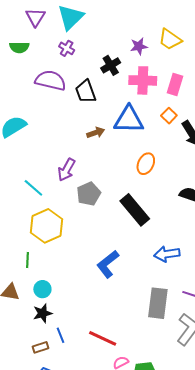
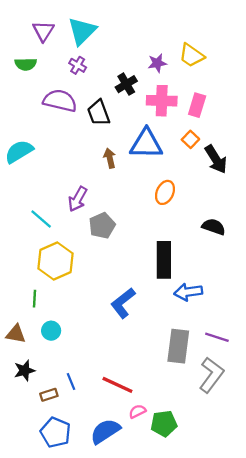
brown arrow: (96, 133) -> (110, 158), turned -84
black rectangle: (135, 210) -> (164, 260), moved, turned 40
black star: (42, 313) -> (25, 370), moved

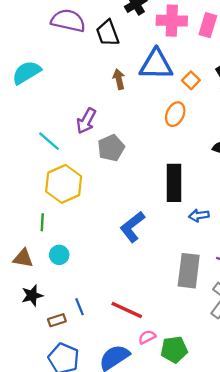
orange square: (190, 139) -> (191, 80), moved
blue arrow: (188, 292) -> (199, 215), size x0.7

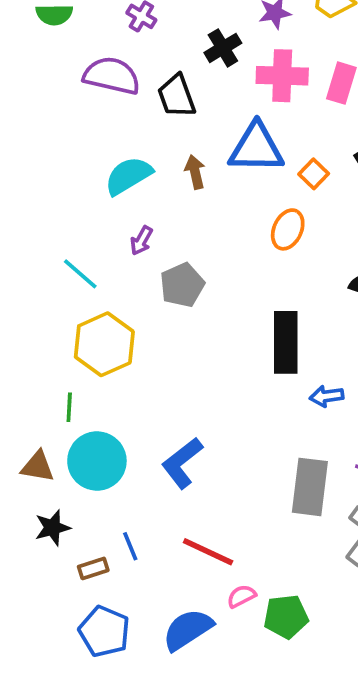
cyan semicircle: (27, 72) -> (128, 176), moved
purple arrow: (86, 121) -> (141, 241), size x0.7
blue L-shape: (132, 227) -> (182, 463), moved
cyan circle: (59, 255) -> (97, 461), size x1.8

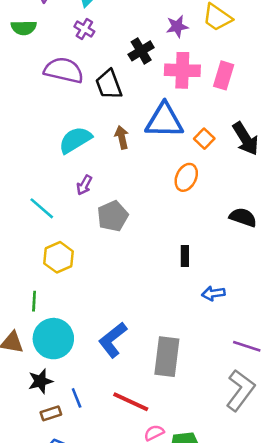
black rectangle: (286, 342) -> (185, 256), size x0.5
yellow hexagon: (104, 344) -> (59, 257), size x0.7
gray rectangle: (310, 487) -> (167, 357), moved
black star: (52, 528) -> (40, 381), moved

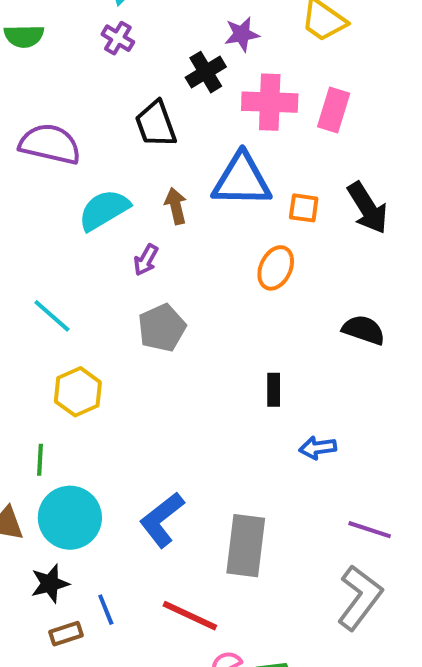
purple star: (177, 26) -> (242, 34), moved
purple semicircle: (64, 70) -> (50, 144), moved
orange square: (204, 139) -> (304, 208), turned -36
purple arrow: (84, 185) -> (146, 260), moved

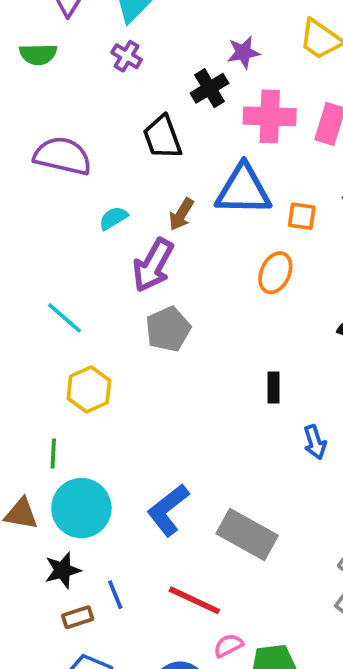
brown arrow: (176, 206) -> (181, 214), turned -136
cyan semicircle: (104, 210) -> (113, 218), size x0.6
purple arrow: (146, 260) -> (153, 265), size x1.8
blue arrow: (318, 448) -> (315, 442), turned -100
gray rectangle: (246, 546) -> (247, 534), turned -68

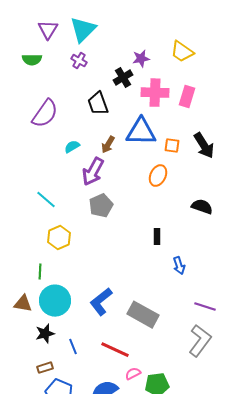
purple semicircle: (63, 156) -> (45, 114), turned 112
brown rectangle: (78, 617) -> (45, 368), moved

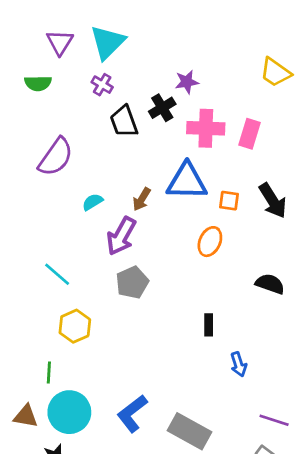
yellow trapezoid: (182, 52) -> (275, 72), moved
black trapezoid: (98, 104) -> (124, 121), moved

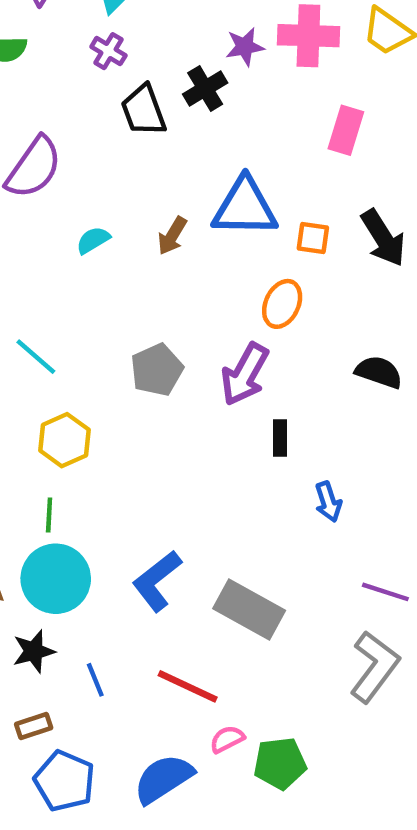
pink cross: (206, 128) -> (308, 36), moved
purple arrow: (121, 236) -> (245, 374), moved
green line: (49, 373) -> (49, 515), moved

